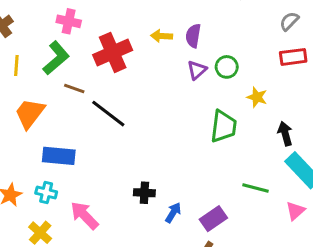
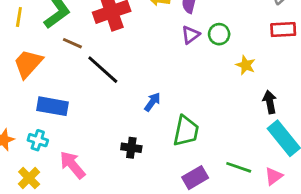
green trapezoid: (224, 126) -> (186, 131), moved
green line: (256, 188) -> (239, 167), moved
blue arrow: (173, 213) -> (152, 102), moved

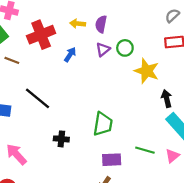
yellow star: (246, 65) -> (147, 71), size x1.6
black line: (103, 70) -> (38, 98), moved
blue arrow: (152, 102) -> (70, 54), moved
purple rectangle: (195, 178) -> (112, 160), turned 30

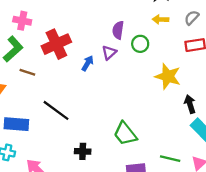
yellow arrow: (78, 24) -> (161, 19), moved
green circle: (125, 48) -> (140, 44), moved
purple triangle: (103, 49) -> (109, 53), moved
green trapezoid: (103, 124) -> (125, 134), turned 135

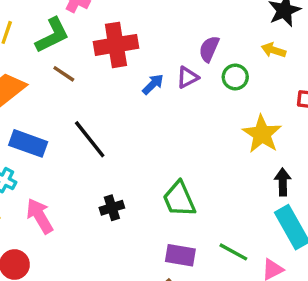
black cross: (83, 151) -> (112, 208), turned -35

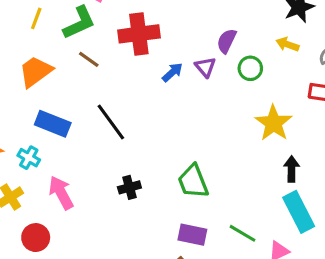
purple triangle: (188, 77) -> (205, 67), turned -45

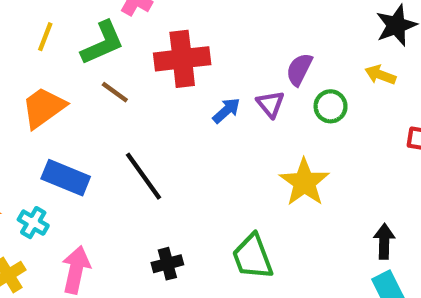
yellow star: (274, 123) -> (304, 182), moved
pink arrow: (61, 193) -> (76, 270), turned 40

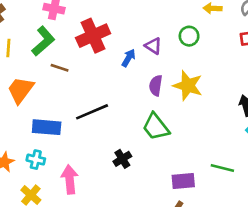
purple semicircle: (299, 69) -> (156, 85), moved
black line: (144, 176) -> (92, 112), turned -60
green trapezoid: (253, 257) -> (156, 127), moved

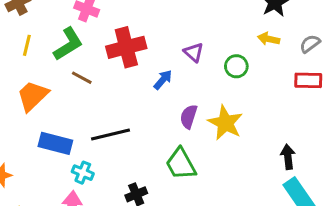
purple triangle: (153, 46) -> (194, 52), moved
cyan cross: (36, 160) -> (83, 173), moved

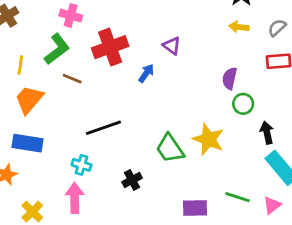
yellow line: (27, 45) -> (20, 65), moved
green circle: (236, 66) -> (243, 104), moved
purple semicircle: (189, 117) -> (230, 78), moved
yellow star: (225, 123) -> (208, 139), moved
blue rectangle: (55, 143) -> (27, 143), moved

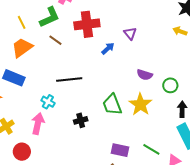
yellow line: (20, 65) -> (22, 22), turned -48
purple semicircle: (230, 78) -> (145, 75), moved, turned -98

